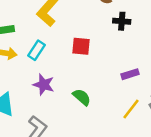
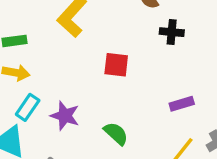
cyan rectangle: (37, 50) -> (28, 107), moved

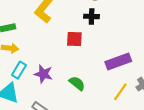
black cross: (172, 32) -> (92, 16), moved
purple rectangle: (182, 104) -> (118, 61), size x1.6

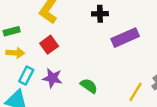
red square: (74, 39) -> (49, 45), moved, turned -35
purple rectangle: (118, 61) -> (125, 38), moved

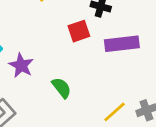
red square: (49, 45) -> (79, 31), moved

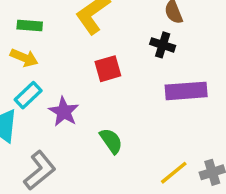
red square: (79, 31) -> (108, 69), moved

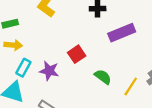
red square: (108, 69) -> (77, 54), moved
green semicircle: (111, 141) -> (103, 77), moved

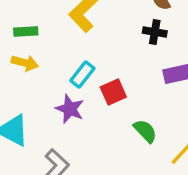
cyan rectangle: (23, 68) -> (82, 75), moved

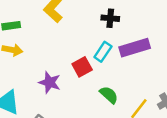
cyan rectangle: (82, 75) -> (103, 52), moved

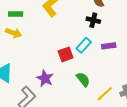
purple rectangle: (135, 48) -> (109, 46), size x0.6
purple star: (50, 82) -> (45, 78), moved

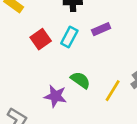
red square: (66, 54) -> (41, 39), moved
purple star: (45, 78) -> (55, 96), moved

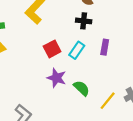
purple rectangle: (101, 29) -> (105, 47), turned -64
purple star: (55, 96) -> (56, 78), moved

